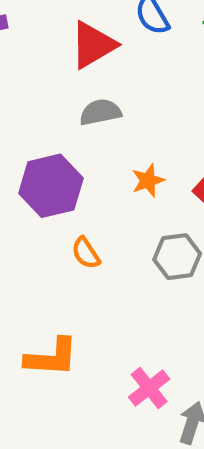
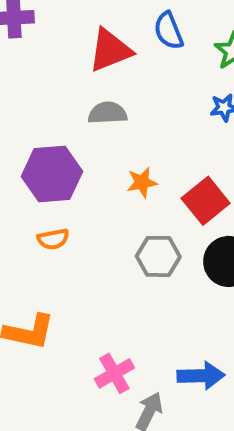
orange semicircle: (86, 253) -> (53, 239), moved, turned -76

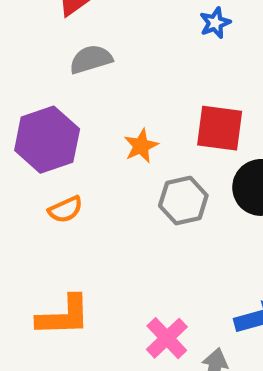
orange star: (142, 182) -> (141, 146), moved
red square: (206, 201) -> (220, 128), turned -30

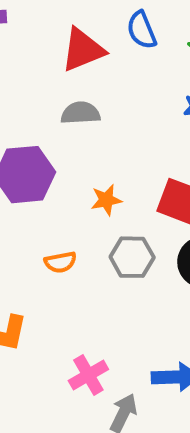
orange semicircle: (65, 209) -> (60, 262), moved

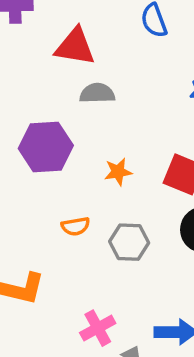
red triangle: (83, 50) -> (75, 47), moved, turned 30
gray hexagon: (132, 257) -> (129, 242), moved

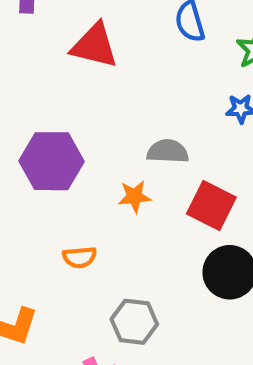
gray semicircle: (97, 93) -> (168, 151), moved
gray hexagon: (129, 242) -> (134, 322), moved

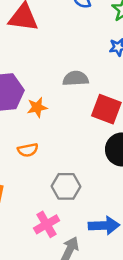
orange star: (134, 197) -> (37, 107), moved

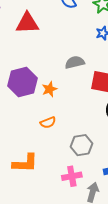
pink cross: (47, 224) -> (72, 176), turned 30

